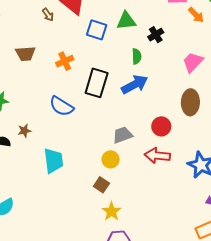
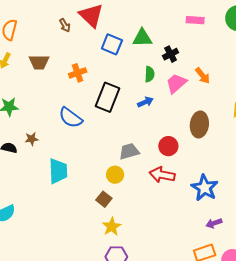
orange arrow: (196, 15) -> (203, 76), moved
pink trapezoid: (193, 62) -> (176, 83), moved
blue arrow: (135, 84) -> (145, 102), size x0.6

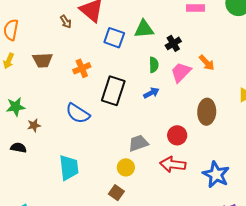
brown star: (32, 139) -> (34, 125), moved

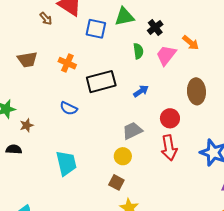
orange cross: (82, 68) -> (67, 63), turned -36
black rectangle: (113, 91) -> (101, 82), turned 64
blue arrow: (151, 93) -> (141, 91), moved
blue semicircle: (78, 113) -> (69, 108), size x0.7
red arrow: (173, 164) -> (169, 148), turned -100

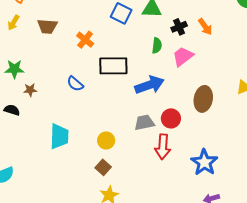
orange arrow: (191, 43) -> (205, 27), moved
blue arrow: (141, 91) -> (149, 85), size x1.8
gray trapezoid: (132, 131) -> (144, 123), moved
yellow circle: (123, 156) -> (106, 140), moved

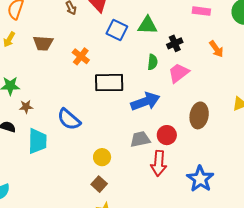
orange arrow: (205, 27) -> (216, 49), moved
blue semicircle: (75, 84) -> (69, 119), moved, size x1.4
cyan trapezoid: (59, 136) -> (37, 141), moved

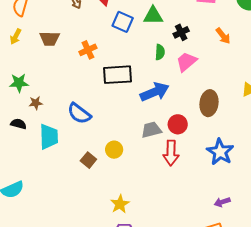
orange cross: (81, 56) -> (88, 50), turned 30
blue star: (200, 179) -> (220, 152), moved
brown square: (99, 184) -> (88, 160), moved

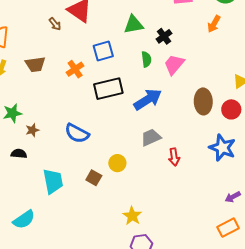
blue square: (123, 22) -> (103, 51), moved, turned -30
orange arrow: (223, 36) -> (214, 24), moved, turned 78
red circle: (178, 124) -> (231, 109), moved
cyan trapezoid: (49, 137) -> (53, 181), moved
red arrow: (171, 153) -> (174, 157), size x0.7

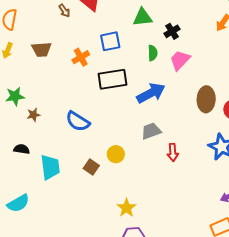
black semicircle: (19, 154) -> (22, 149), moved

